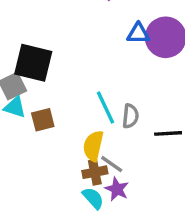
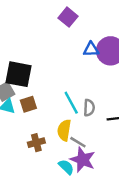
brown square: (43, 120) -> (28, 104), moved
brown cross: (95, 172) -> (36, 143), moved
purple star: (117, 189) -> (83, 160), size x1.5

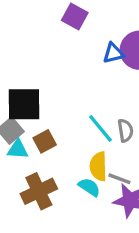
brown cross: (36, 143) -> (39, 191), moved, size x1.5
cyan semicircle: (66, 167) -> (89, 187), moved

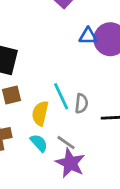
yellow semicircle: (98, 166) -> (40, 113), moved

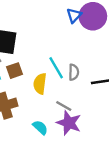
blue triangle: (88, 36) -> (74, 15), turned -42
cyan semicircle: (39, 143) -> (40, 127), moved

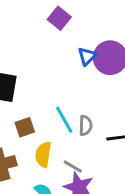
brown square: (15, 71) -> (25, 127), moved
yellow semicircle: (40, 84) -> (43, 154), moved

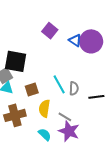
purple square: (59, 18) -> (50, 31), moved
blue triangle: (87, 56) -> (75, 40), turned -40

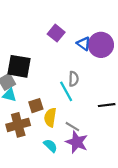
gray semicircle: (74, 88) -> (74, 79), moved
brown square: (32, 90) -> (36, 106), moved

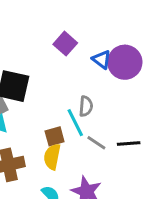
brown square: (36, 106) -> (55, 136), moved
gray line: (72, 127) -> (96, 143), moved

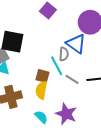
blue triangle: (102, 60) -> (76, 44), moved, size x1.5
brown square: (55, 136) -> (42, 76), turned 32

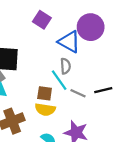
blue triangle: (76, 44) -> (69, 42), moved
yellow semicircle: (41, 90) -> (45, 109), turned -84

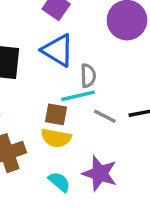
blue triangle: (69, 42) -> (58, 50), moved
cyan line: (59, 80) -> (78, 96), turned -70

